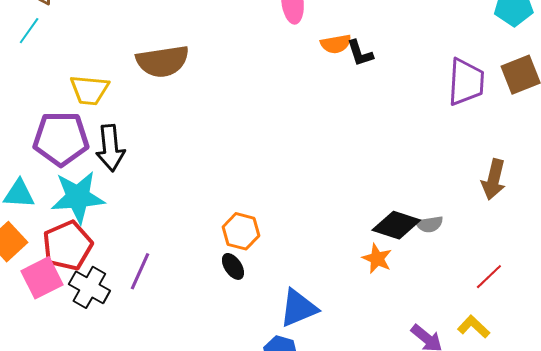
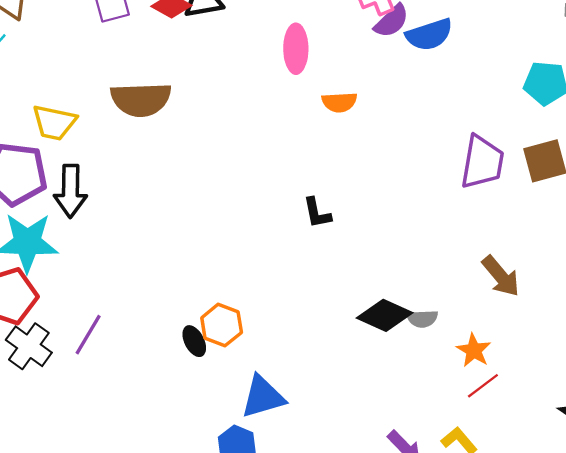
black L-shape: (360, 53) -> (317, 213), moved
brown arrow: (494, 179) -> (501, 276), turned -60
orange hexagon: (241, 231) -> (222, 325), moved
orange star: (377, 259) -> (474, 350), moved

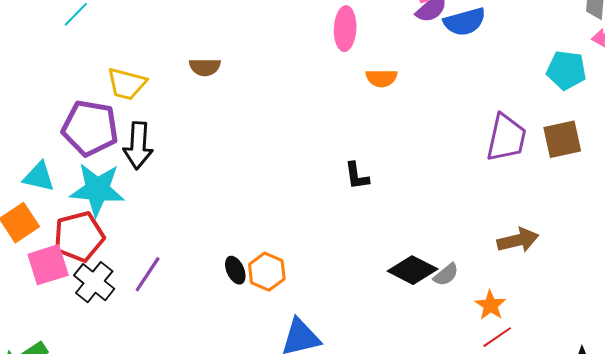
brown semicircle: (141, 99) -> (205, 67), size x0.6
brown arrow: (501, 276) -> (518, 240), turned -66
gray semicircle: (422, 319) -> (446, 275), turned -40
black ellipse: (194, 341) -> (235, 270), moved

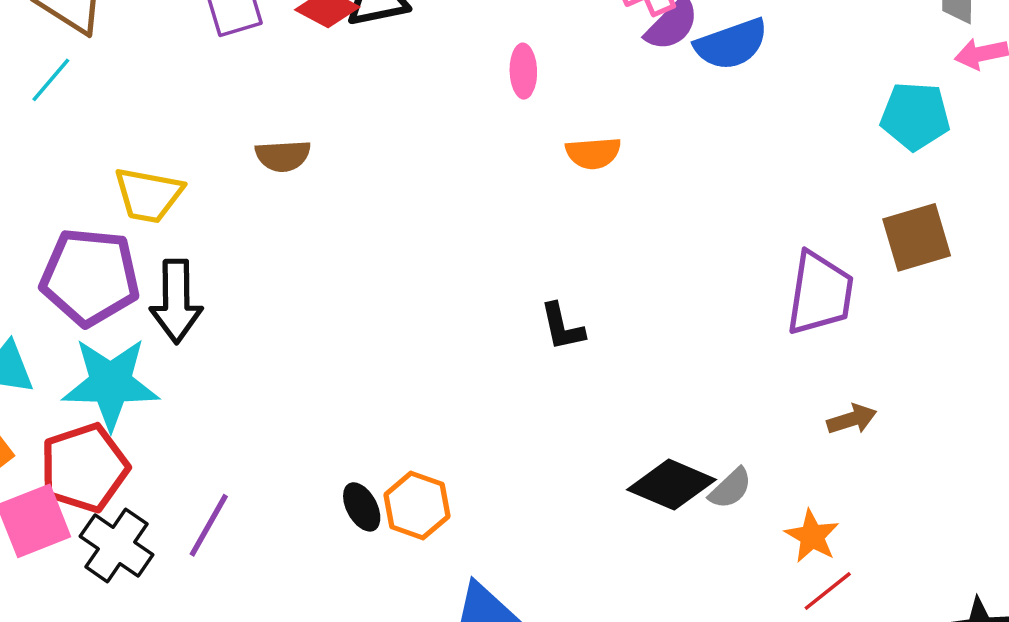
pink ellipse: (345, 29) -> (523, 71), size x0.7
purple trapezoid: (506, 138) -> (820, 293), moved
brown arrow: (518, 240) -> (852, 419), size x0.7

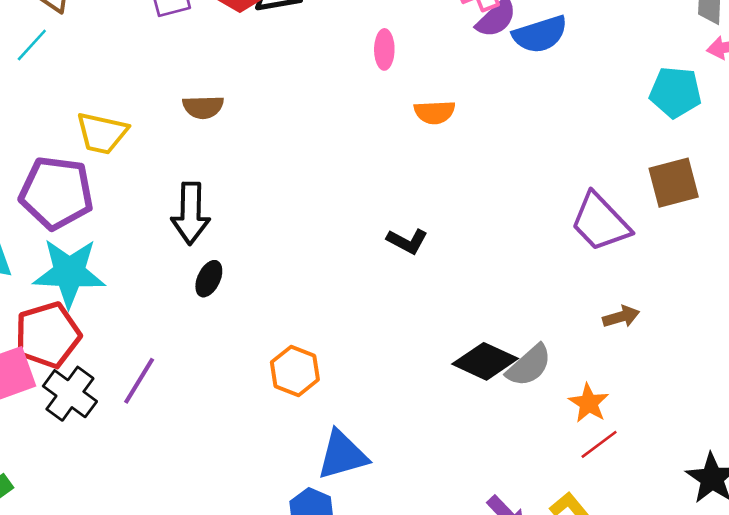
purple trapezoid: (820, 293) -> (600, 222), turned 126
black arrow: (176, 301) -> (191, 213), moved
black L-shape: (562, 327) -> (407, 241), turned -51
gray semicircle: (730, 488) -> (529, 366), size x1.4
black ellipse: (362, 507) -> (209, 279), moved, turned 52

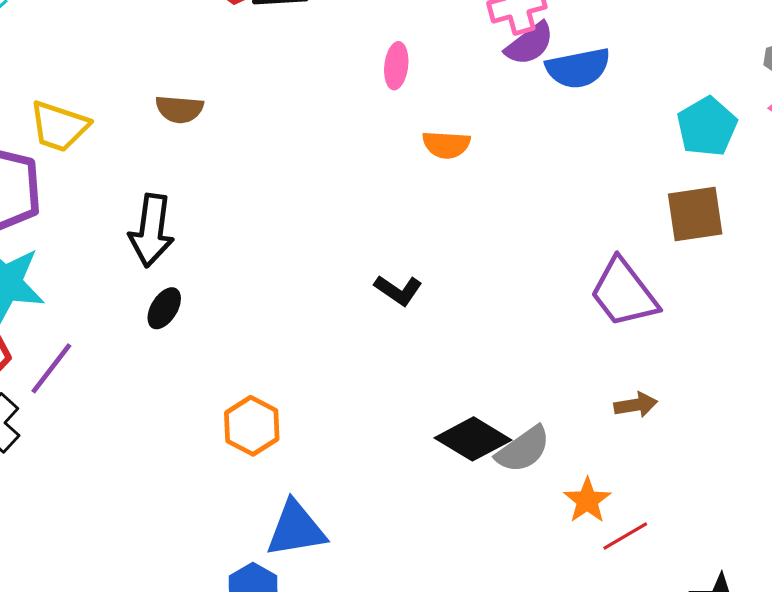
cyan pentagon: (675, 92) -> (707, 127), moved, turned 30
brown square: (674, 183) -> (695, 214), moved
purple line: (139, 381) -> (51, 368), moved
red line: (599, 444) -> (625, 536), moved

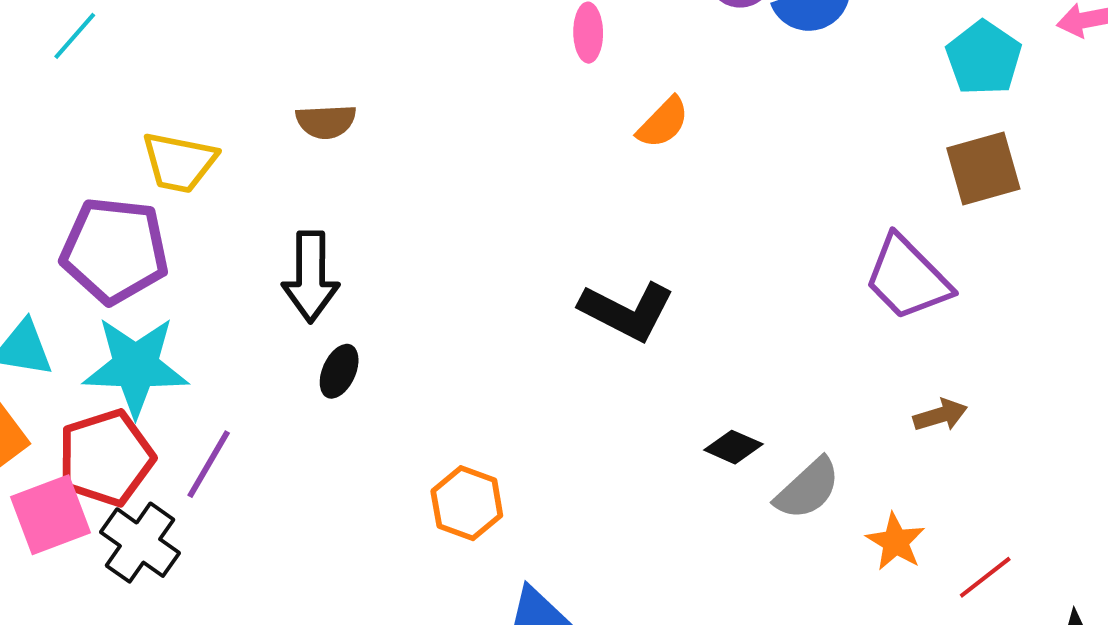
orange semicircle: (446, 145) -> (663, 123), turned -42
black L-shape: (398, 290) -> (627, 311), size x1.6
black diamond: (473, 439) -> (733, 447), moved, size x0.6
red line: (625, 536) -> (985, 577), moved

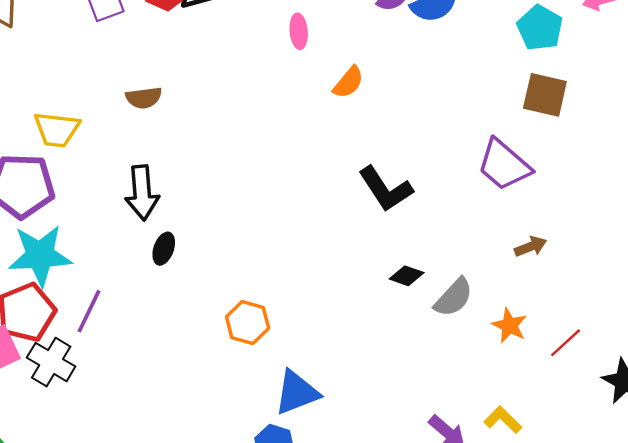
brown square: (983, 169) -> (545, 95), turned 33
black L-shape: (627, 311) -> (386, 189), moved, turned 34

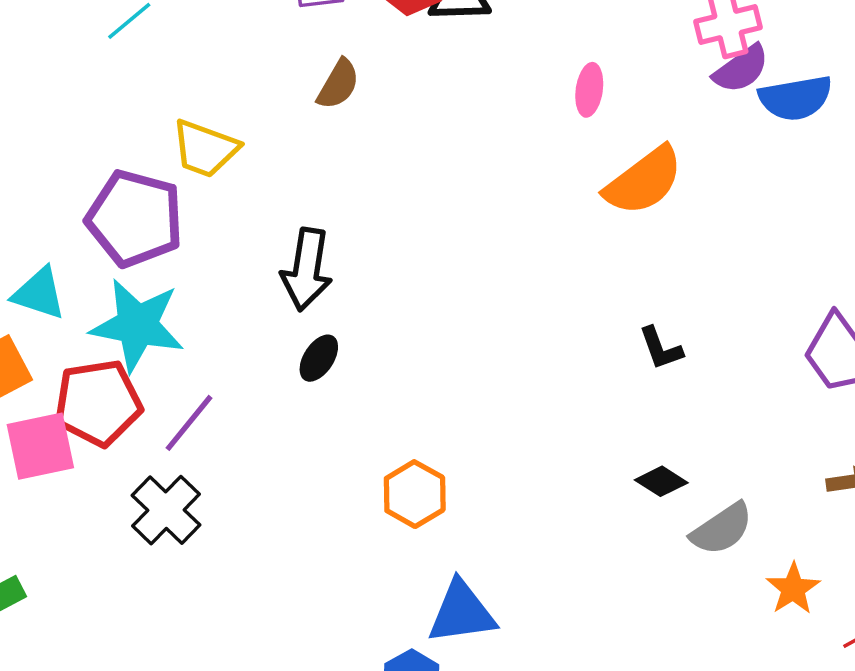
orange semicircle: (348, 82) -> (644, 181), size x1.6
brown semicircle: (144, 98) -> (338, 84), moved, turned -66
black L-shape: (386, 189) -> (661, 348), size x0.6
black cross: (51, 362) -> (166, 510), moved

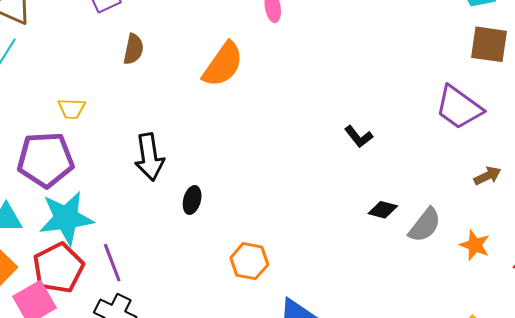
yellow trapezoid: (205, 149) -> (72, 109), size x0.7
orange semicircle: (644, 181) -> (223, 64), moved
black ellipse: (319, 358) -> (192, 200), moved
purple line: (189, 423) -> (112, 263), turned -42

